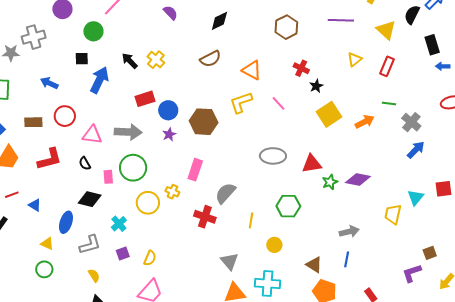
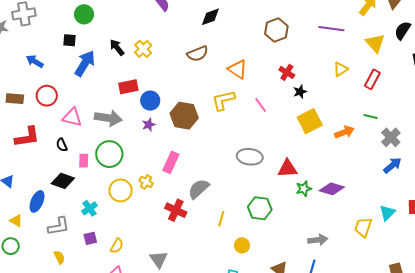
gray triangle: (229, 261) -> (159, 259), moved

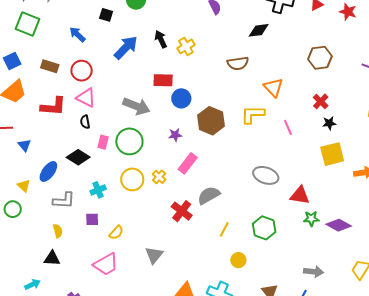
black square: (70, 40) -> (106, 15), moved
pink triangle: (72, 117) -> (86, 98), moved
purple star: (149, 125) -> (175, 135), moved

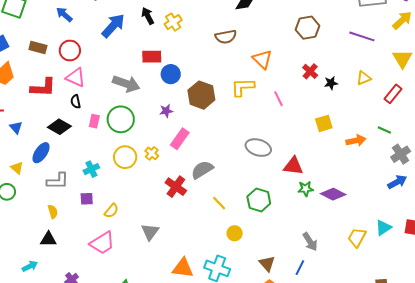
black star: (329, 123) -> (331, 83), moved
yellow square: (332, 154) -> (324, 123), size x0.7
black diamond: (78, 157) -> (59, 127), moved
yellow line: (224, 229) -> (219, 203), turned -70
gray arrow: (314, 272) -> (310, 242), turned 54

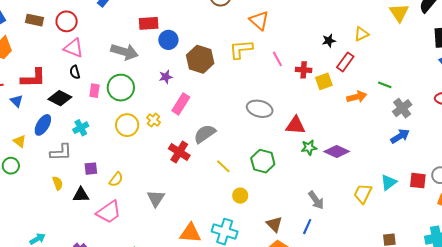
red cross: (310, 71) -> (304, 70), moved, turned -35
red L-shape: (43, 87) -> (33, 78), moved
red rectangle: (393, 94) -> (345, 62), moved
cyan cross: (91, 169) -> (81, 128), moved
black triangle: (48, 239) -> (81, 195), moved

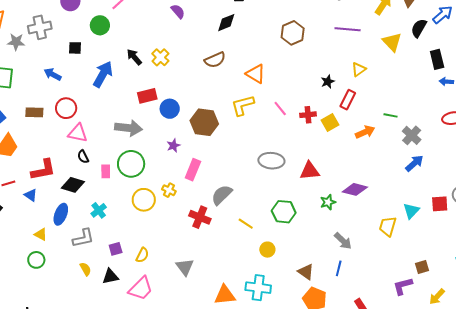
green star: (309, 147) -> (328, 202), moved

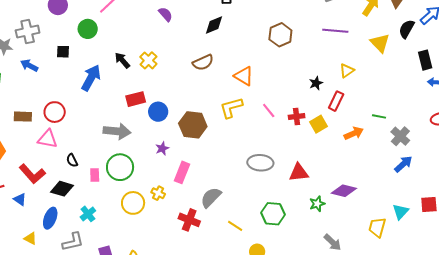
blue arrow: (53, 74) -> (29, 66), moved
pink triangle: (78, 133) -> (47, 139), moved
red L-shape: (43, 170) -> (32, 174), turned 60

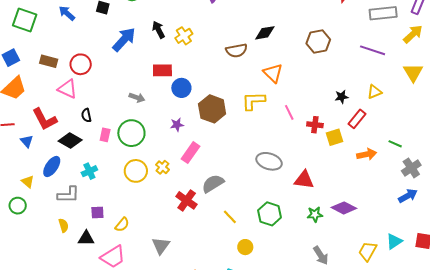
black diamond: (214, 25) -> (265, 33), moved
gray arrow: (117, 131) -> (137, 98), size x0.6

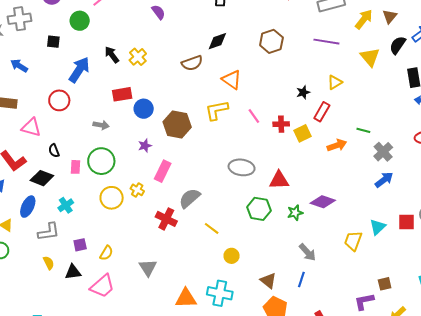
blue arrow: (67, 13) -> (19, 66), moved
red circle: (81, 64) -> (59, 100), moved
green hexagon: (270, 214) -> (259, 209), moved

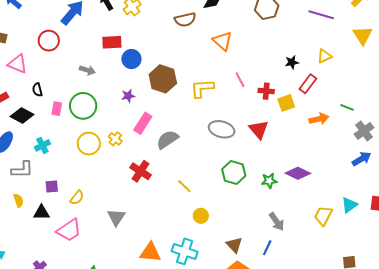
yellow L-shape: (217, 110) -> (202, 88), moved
red triangle: (279, 180) -> (259, 130), moved, turned 45
gray semicircle: (190, 198) -> (167, 140), moved

